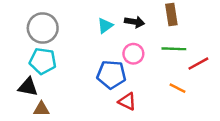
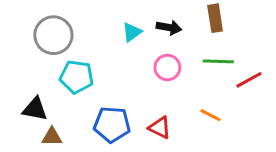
cyan pentagon: (43, 61) -> (77, 77), moved
blue pentagon: (111, 75) -> (112, 124), moved
orange line: (178, 88) -> (210, 115), moved

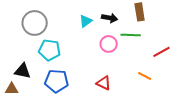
green line: (218, 61) -> (131, 35), moved
orange line: (210, 115) -> (145, 76), moved
blue pentagon: (112, 124) -> (57, 81), moved
brown triangle: (52, 137) -> (12, 89), moved

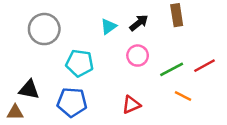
black arrow: (110, 18) -> (139, 23), turned -49
green line: (131, 35) -> (172, 69), moved, turned -30
cyan pentagon: (50, 50) -> (80, 63), moved
red triangle: (104, 83) -> (131, 105), turned -49

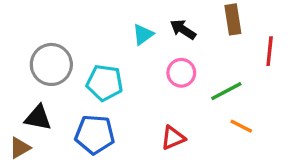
black arrow: (139, 23) -> (183, 29), turned -108
gray circle: (44, 29) -> (51, 64), moved
red line: (204, 66) -> (270, 51), moved, turned -55
brown triangle: (15, 112) -> (20, 148), turned -30

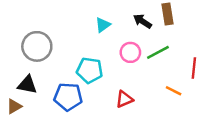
black arrow: (183, 29) -> (142, 21), moved
red line: (270, 51) -> (194, 68), moved
cyan pentagon: (105, 83) -> (90, 70), moved
green line: (226, 91) -> (158, 52), moved

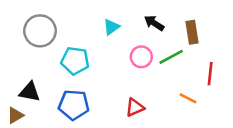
brown rectangle: (168, 14) -> (192, 32), moved
gray circle: (37, 46) -> (40, 31), moved
cyan pentagon: (90, 70) -> (75, 61), moved

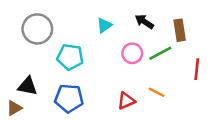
orange line: (188, 98) -> (157, 92), moved

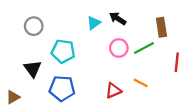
black arrow: (144, 22) -> (118, 18), moved
gray circle: (37, 29) -> (34, 26), size x0.7
black triangle: (28, 86) -> (33, 69), moved, turned 42

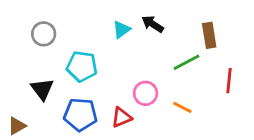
pink circle: (119, 48) -> (146, 93), moved
red triangle: (113, 91) -> (121, 117), moved

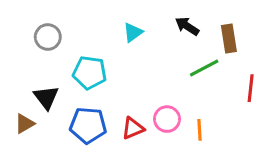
black arrow: (153, 24) -> (187, 26), moved
pink circle: (146, 93) -> (167, 119), moved
orange line: (182, 107) -> (199, 130), moved, turned 60
brown triangle: (17, 126) -> (25, 124), moved

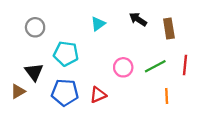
green line: (204, 68) -> (155, 66), moved
pink circle: (167, 119) -> (123, 67), moved
orange line: (199, 130) -> (167, 96), moved

